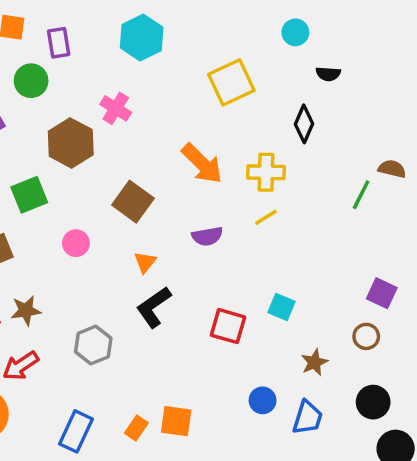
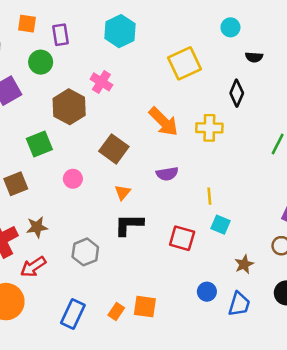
yellow line: (266, 217) -> (209, 196), moved, turned -63
black L-shape: (154, 307) -> (129, 225), turned 36

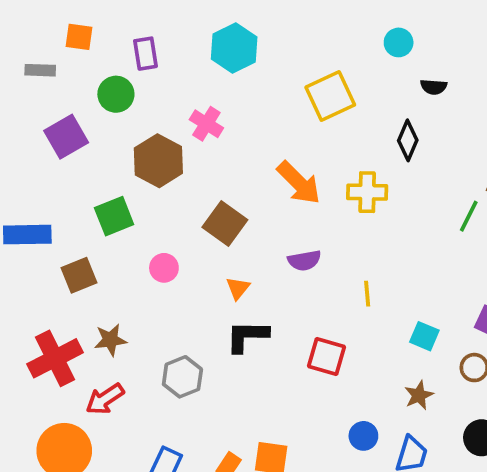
orange square: (27, 24) -> (79, 37), moved
cyan square: (221, 225) -> (424, 336), moved

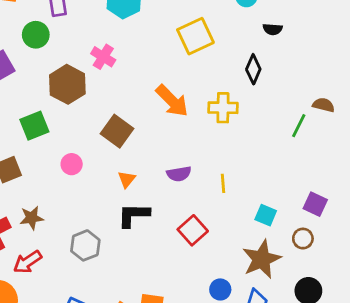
purple semicircle: (304, 260) -> (179, 174), moved
red square: (327, 356) -> (193, 230), turned 32
brown star: (419, 395) -> (262, 259), size x1.8

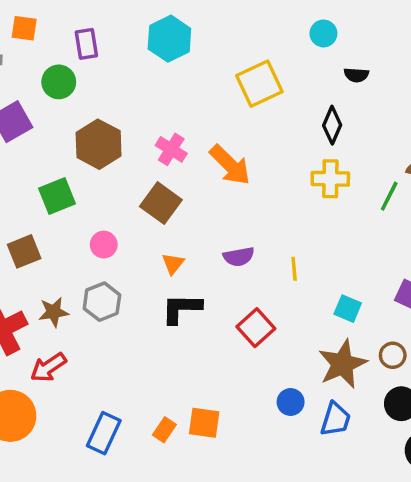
pink cross: (103, 57) -> (171, 149), moved
yellow cross: (223, 108) -> (330, 179), moved
brown circle: (303, 239) -> (393, 355), moved
gray hexagon: (85, 245) -> (102, 302), moved

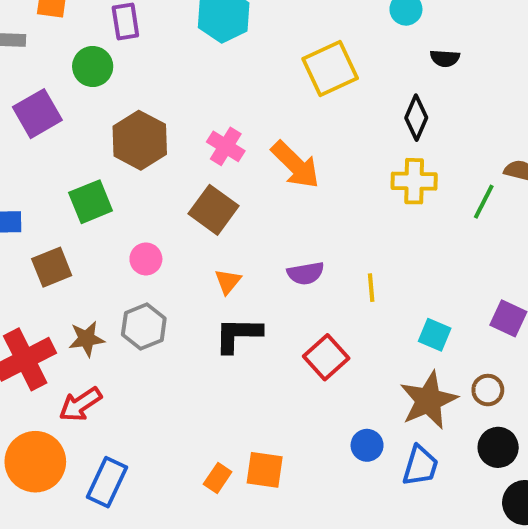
blue rectangle: (104, 433) -> (107, 482), moved

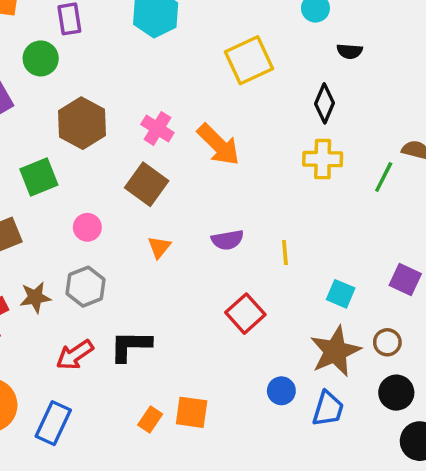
black L-shape: (238, 335) -> (130, 346), moved
red arrow: (80, 404) -> (75, 355), moved

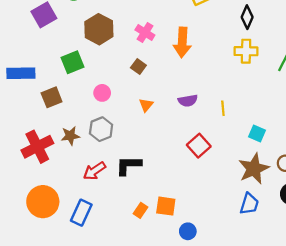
orange arrow: (218, 145) -> (182, 42), turned 48
brown square: (147, 184) -> (138, 67), size x0.6
blue circle: (281, 391) -> (188, 231), moved

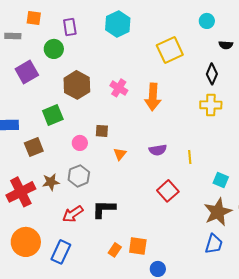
brown square: (138, 67) -> (102, 131), moved, turned -32

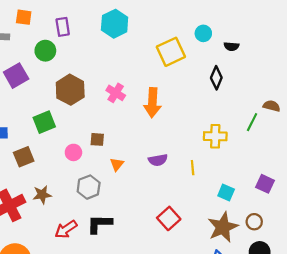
cyan circle: (207, 21) -> (203, 33), moved
yellow cross: (211, 105) -> (215, 136), moved
gray hexagon: (79, 176) -> (89, 187), moved
red square: (168, 191) -> (169, 218), moved

